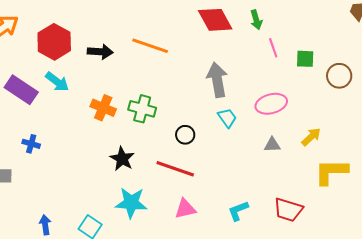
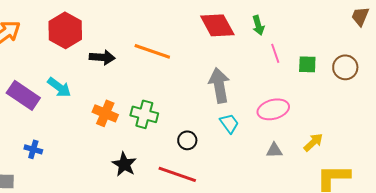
red hexagon: (54, 42) -> (65, 30), moved
brown circle: (339, 76) -> (345, 67), moved

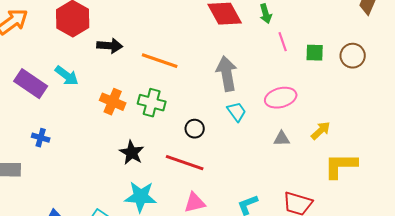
orange line: (152, 51) -> (160, 61), moved

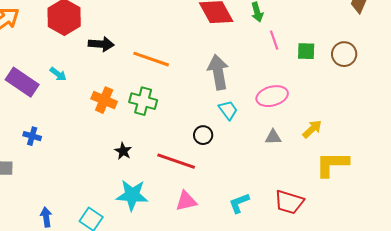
cyan arrow: (67, 76) -> (58, 74), size x0.7
black circle: (195, 129) -> (203, 135), moved
black star: (132, 153) -> (123, 151), size x0.7

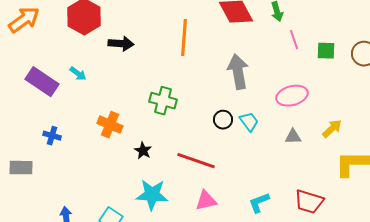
orange line: (151, 59) -> (184, 38), moved, turned 75
orange cross: (104, 100) -> (110, 125), moved
cyan trapezoid: (228, 110) -> (249, 122), moved
black circle: (203, 135) -> (223, 120), moved

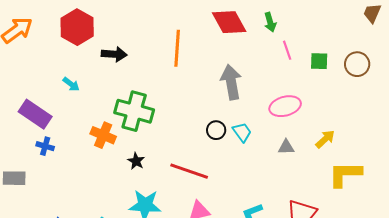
purple rectangle: (42, 82) -> (35, 114), moved
green cross: (163, 101) -> (134, 111), moved, size x1.4

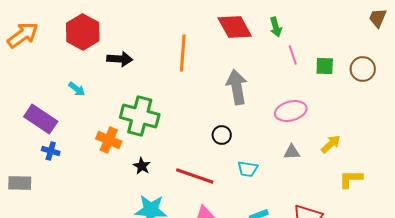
cyan trapezoid: (242, 132) -> (248, 169), moved, turned 135
yellow L-shape: (345, 174) -> (351, 179), size x0.7

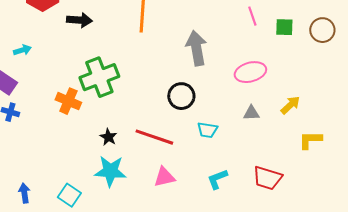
cyan arrow: (77, 89) -> (22, 50), moved, turned -54
green cross: (140, 116) -> (99, 77), turned -36
black circle: (222, 135) -> (181, 96), size x1.4
black star: (142, 166) -> (108, 137), moved

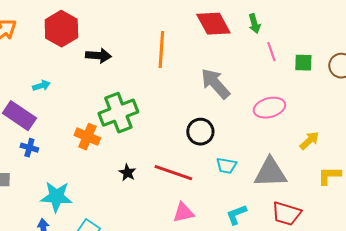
gray arrow: (196, 48) -> (215, 84), turned -32
gray triangle: (251, 113) -> (270, 173), moved, size x2.0
cyan star: (110, 171) -> (56, 197), moved

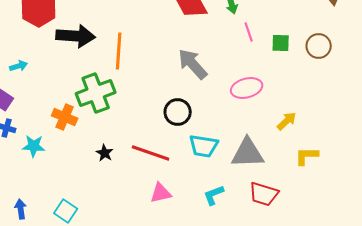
orange line: (161, 50) -> (119, 51), moved
black arrow: (98, 56) -> (76, 36), size x1.5
cyan trapezoid: (226, 166) -> (204, 146), size x1.4
cyan star: (56, 197) -> (34, 146), moved, size x0.7

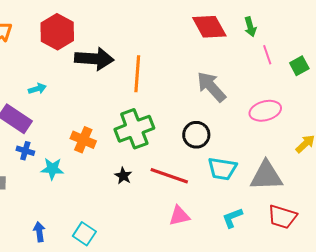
green square: (281, 43) -> (299, 66), turned -30
green cross: (96, 93) -> (134, 129), moved

